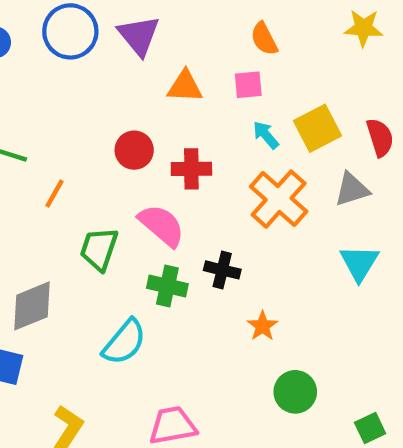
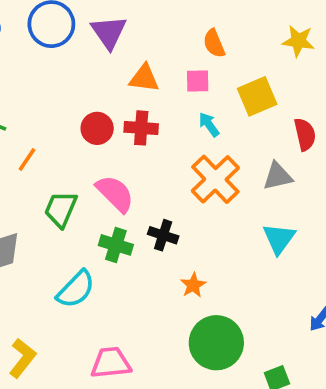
yellow square: (317, 128) -> (257, 96), moved
red cross: (191, 169) -> (141, 128), moved
green circle: (295, 392) -> (216, 343), size x1.5

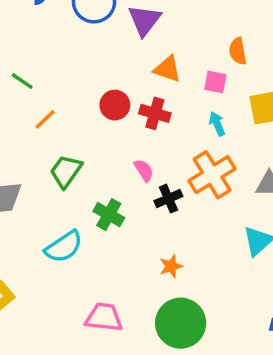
pink semicircle: (115, 194) -> (144, 170), moved, size x0.6
black cross: (163, 235) -> (168, 199), moved, turned 36
pink trapezoid: (111, 363) -> (104, 317), moved

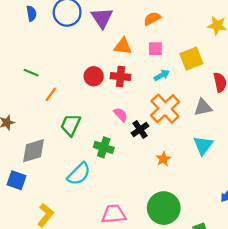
orange semicircle: (238, 51) -> (152, 19), moved, turned 84
cyan arrow: (217, 124) -> (162, 75), turned 96
orange star: (171, 266) -> (163, 159), moved

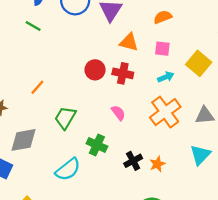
yellow square: (191, 59) -> (199, 63), turned -35
green line: (31, 73) -> (33, 26), moved
orange line: (51, 94) -> (37, 87), moved
black cross: (140, 130) -> (133, 161), moved

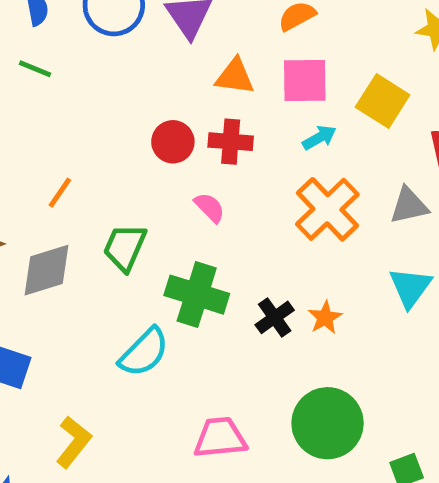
pink square: (162, 49) -> (305, 81), size x1.5
pink semicircle: (118, 113) -> (210, 207), moved
gray diamond: (24, 140) -> (47, 270), moved
green cross: (97, 145) -> (197, 295), size x1.4

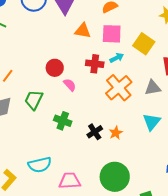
red circle: (173, 142) -> (55, 68), moved
red cross: (231, 142) -> (95, 64), moved
green cross: (197, 295) -> (63, 121), size x0.7
cyan semicircle: (144, 352) -> (40, 165), moved, turned 30

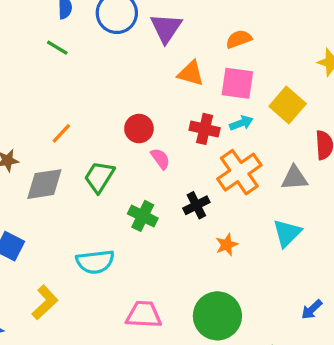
black cross: (95, 132) -> (196, 205), moved
cyan semicircle: (40, 165) -> (95, 262), moved

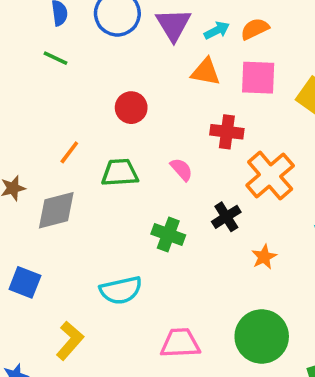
cyan arrow: (241, 123) -> (217, 30), moved
red circle: (139, 129) -> (131, 108), moved
green trapezoid: (99, 177) -> (120, 173), moved, turned 60

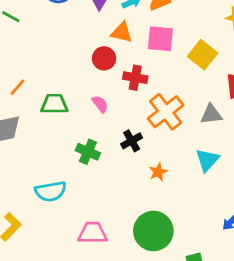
red circle: (131, 108) -> (104, 58), moved

